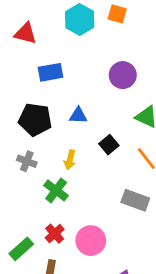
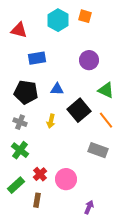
black square: (109, 145) -> (79, 110), size x1.6
green cross: (56, 190) -> (20, 150), moved

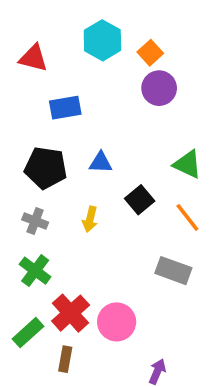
orange square: (85, 16) -> (150, 53), moved, turned 32
purple circle: (89, 60) -> (159, 88), moved
black square: (79, 110) -> (140, 200), size x0.7
red cross: (40, 174) -> (71, 313), size x1.5

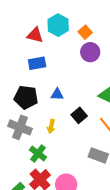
red triangle: (33, 58) -> (35, 35), moved
gray cross: (35, 221) -> (20, 127), size x1.6
green cross: (35, 271) -> (38, 153), moved

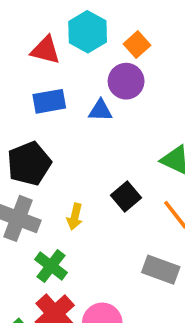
purple circle: (90, 52) -> (126, 81), moved
blue triangle: (57, 94) -> (100, 110), moved
black pentagon: (26, 97) -> (29, 164), turned -30

